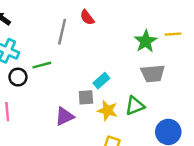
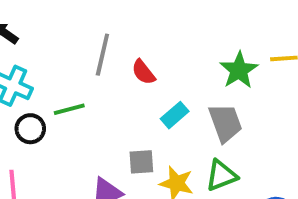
red semicircle: (87, 17) -> (143, 72), moved
gray trapezoid: (153, 73) -> (225, 123), moved, turned -105
cyan rectangle: (101, 81) -> (175, 115), moved

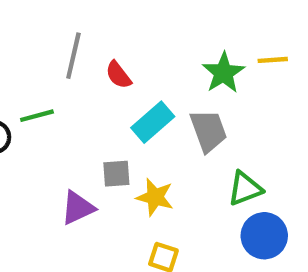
cyan rectangle: (175, 115) -> (153, 122), size x1.4
green triangle: (221, 175) -> (245, 189), moved

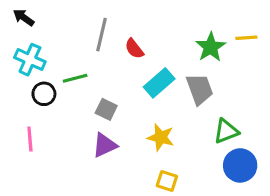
gray square: (116, 174) -> (106, 109), moved, turned 30

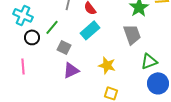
green line: (75, 78) -> (52, 27), turned -35
cyan rectangle: (159, 83) -> (90, 30), moved
gray square: (106, 109) -> (64, 47), moved

